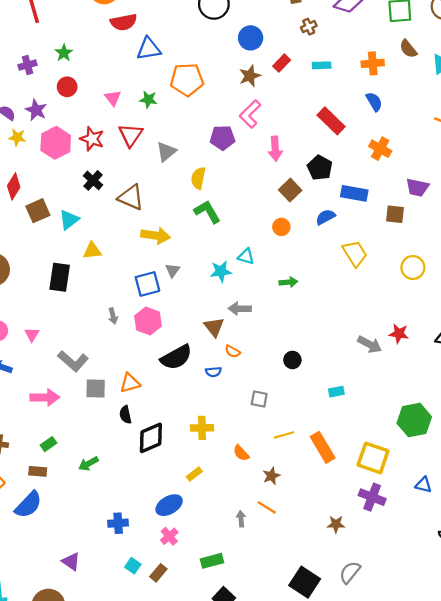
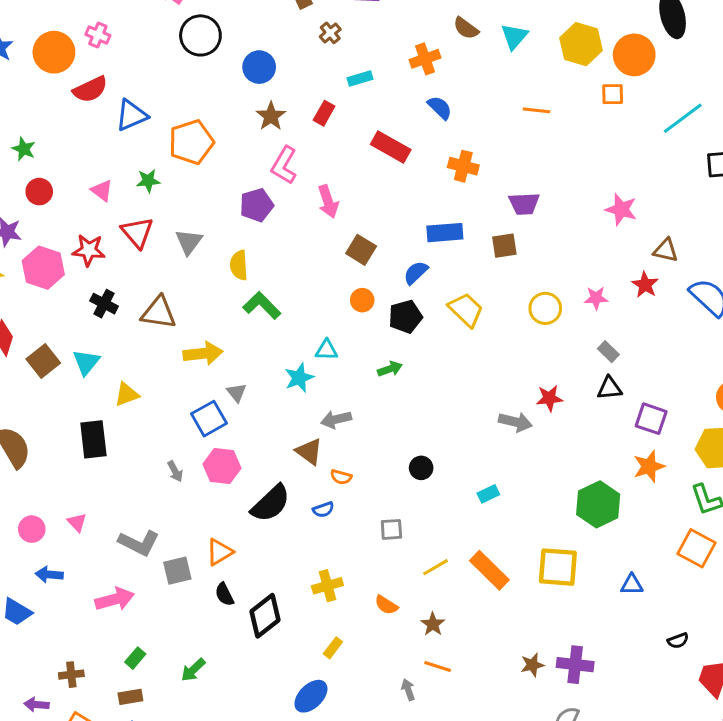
red rectangle: (282, 63) -> (324, 113), moved
black pentagon: (320, 168) -> (405, 317), moved, turned -30
purple cross: (372, 497) -> (575, 665), moved

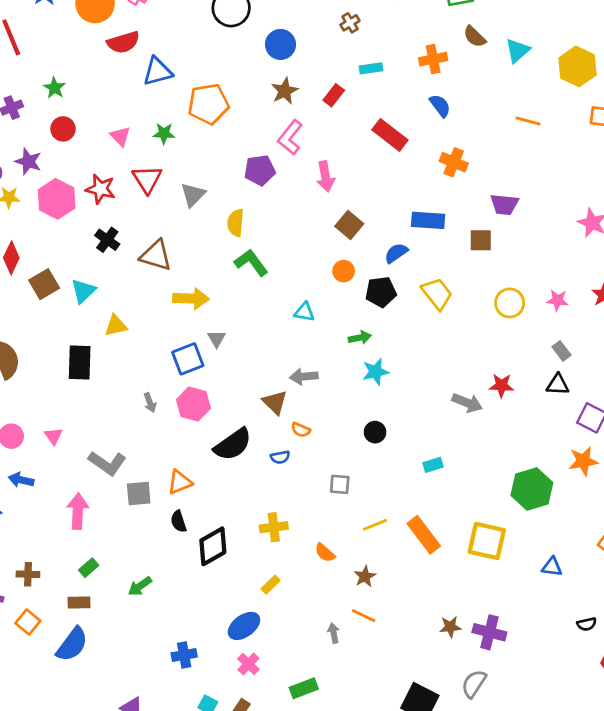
cyan star: (299, 378) -> (376, 372), moved
pink arrow: (115, 599) -> (78, 511), turned -80

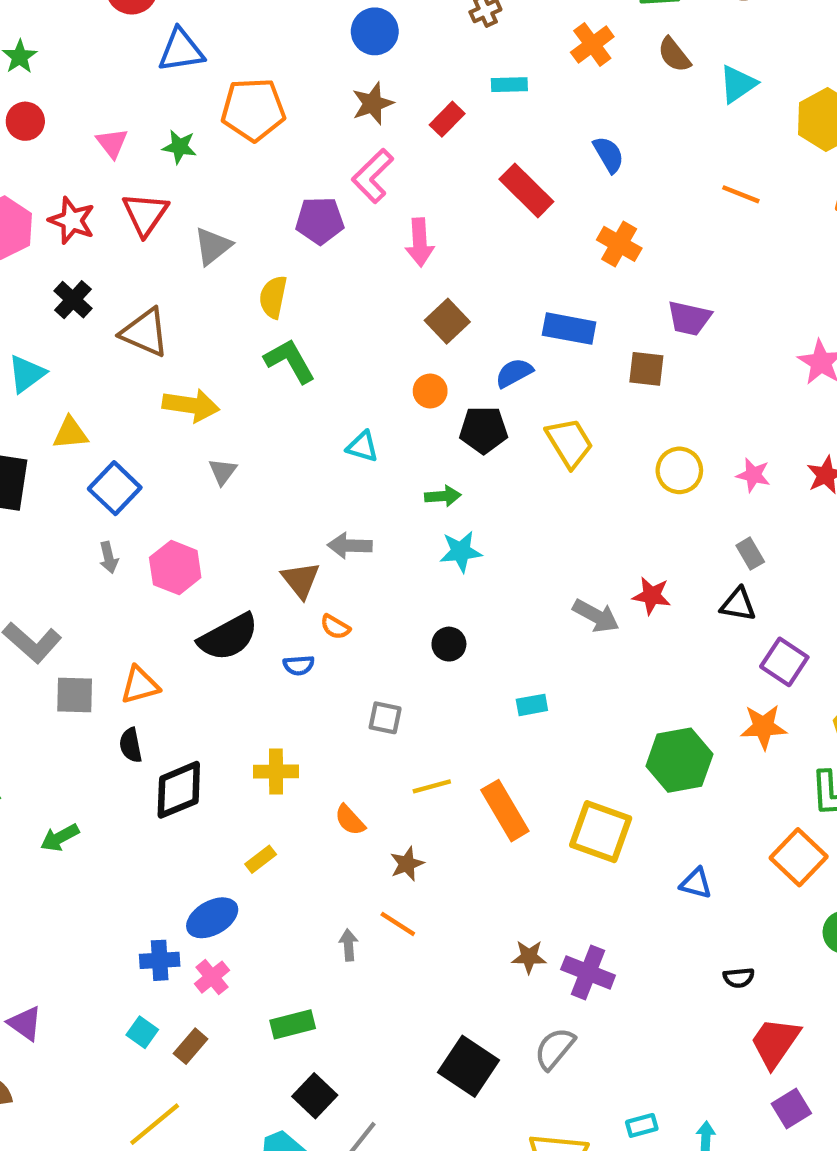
orange cross: (433, 59) -> (592, 45), moved, turned -32
blue square: (188, 359) -> (115, 488), moved, turned -32
blue cross: (184, 655) -> (160, 960), moved

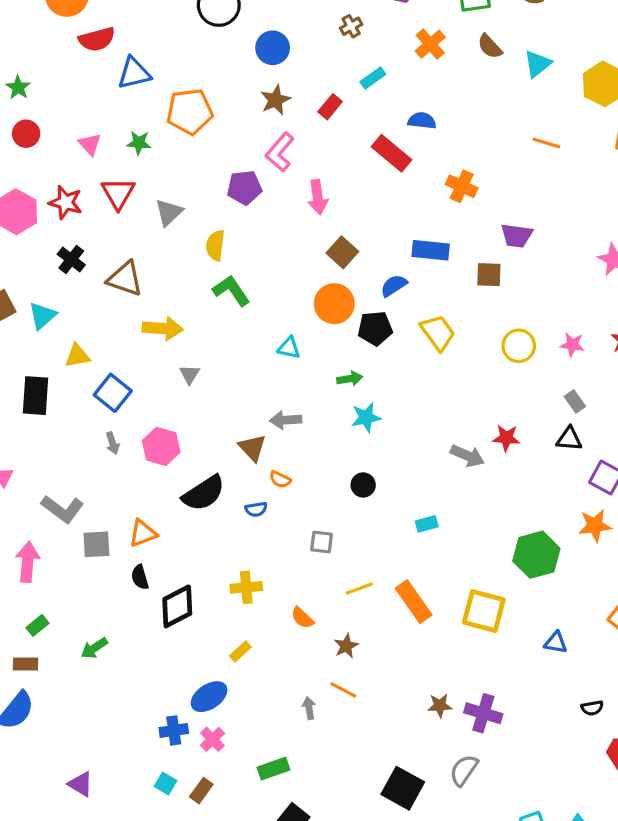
cyan rectangle: (509, 85) -> (373, 78), turned -30
blue semicircle: (609, 155) -> (422, 121), moved, turned -48
orange circle: (430, 391) -> (334, 304), size x1.6

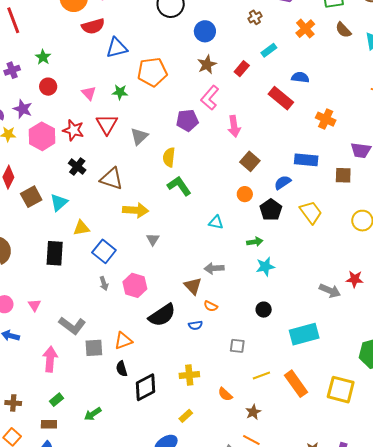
orange circle: (334, 304) -> (245, 194), size x0.6
black pentagon: (375, 328) -> (271, 210), turned -30
cyan rectangle: (427, 524) -> (304, 334), size x2.0

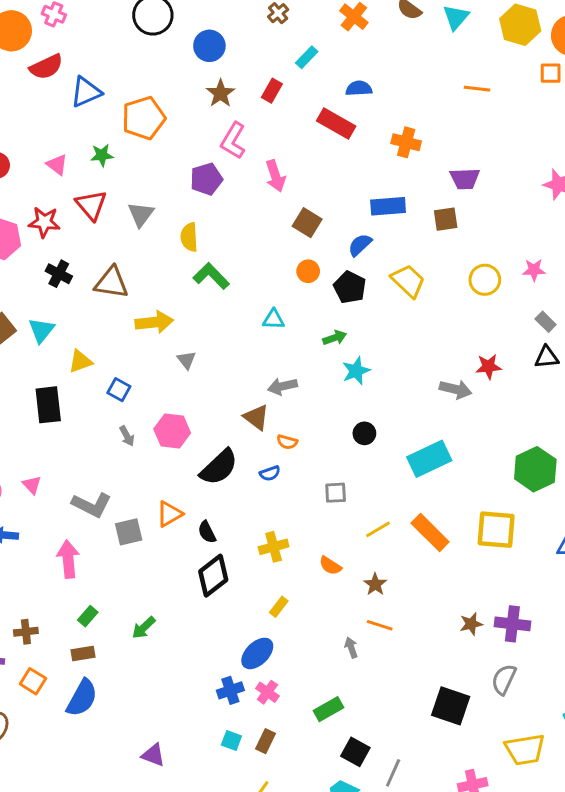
blue square: (104, 251) -> (119, 390), size x0.7
black semicircle: (122, 369) -> (207, 532), moved

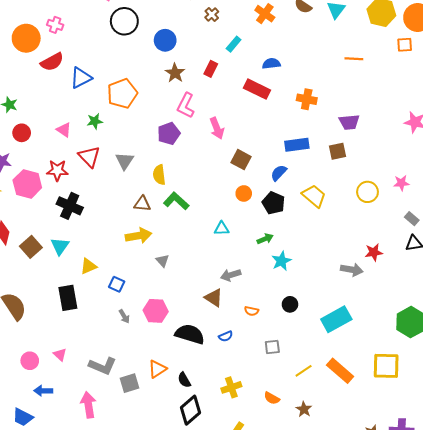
black cross: (59, 274) -> (70, 206), size x1.4
brown triangle: (111, 283) -> (142, 204), moved, size x0.7
orange semicircle: (287, 442) -> (252, 311), moved
black semicircle: (219, 467) -> (190, 334), turned -116

